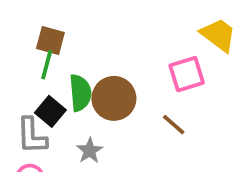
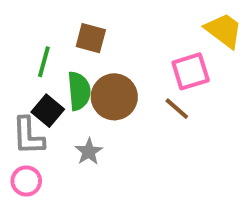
brown square: (50, 40) -> (91, 38), moved
brown line: (174, 125) -> (177, 109), moved

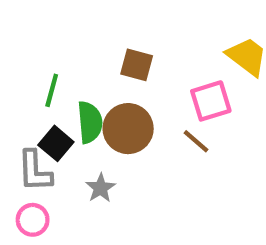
brown square: (91, 38) -> (137, 65), moved

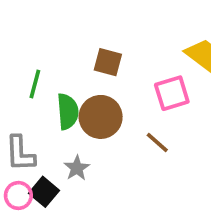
brown line: (196, 141) -> (157, 143), moved
black square: (56, 143) -> (44, 192), moved

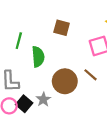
brown circle: (101, 117) -> (65, 81), moved
gray star: (77, 168) -> (43, 99), moved

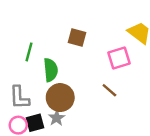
brown circle: (65, 81) -> (60, 98), moved
black square: (24, 104) -> (35, 123), turned 35

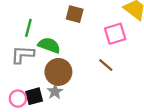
green semicircle: (51, 70) -> (49, 45), turned -65
gray L-shape: (19, 98) -> (23, 55), moved, turned 95

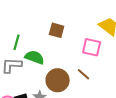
pink square: (115, 34) -> (92, 47), turned 30
brown circle: (58, 72) -> (58, 80), moved

